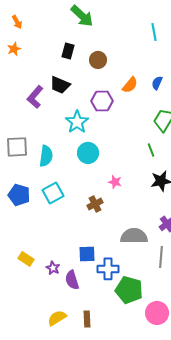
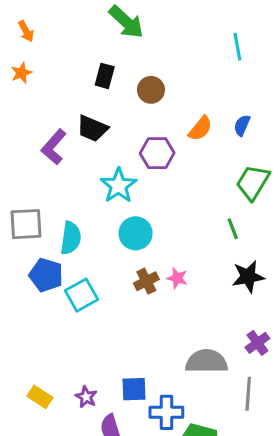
blue pentagon: (19, 195) -> (46, 275), moved
brown cross: (95, 204) -> (146, 281), moved
purple star: (53, 268) -> (86, 397), moved

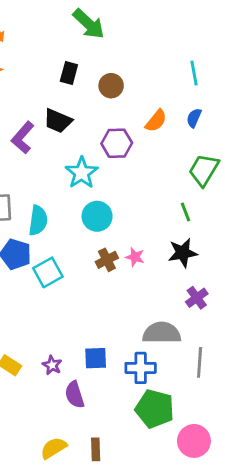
cyan line: (237, 47) -> (194, 73), moved
black star: (248, 277) -> (183, 253), moved
purple cross: (257, 343) -> (197, 298), moved
blue cross: (166, 412) -> (141, 368), moved

